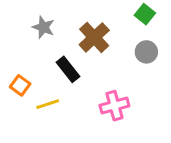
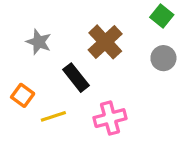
gray star: (43, 27) -> (39, 42), moved
pink cross: (114, 106) -> (110, 118), moved

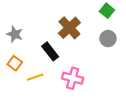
gray star: (39, 42) -> (15, 34), moved
pink cross: (110, 118) -> (73, 78), turned 30

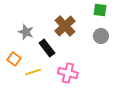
green square: (107, 11) -> (100, 10), turned -32
gray star: (15, 34) -> (26, 32), moved

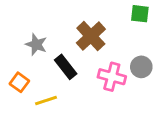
gray circle: (101, 36) -> (141, 67), moved
pink cross: (68, 73) -> (112, 77), moved

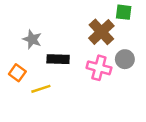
brown cross: (91, 36) -> (101, 32), moved
black rectangle: (66, 67) -> (58, 59), turned -50

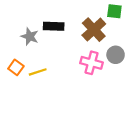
black rectangle: (58, 59) -> (54, 26), moved
yellow line: (41, 89) -> (38, 72), moved

